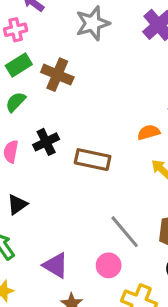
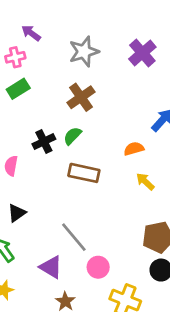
brown cross: (57, 75) -> (81, 97), moved, turned 32
green semicircle: (16, 102) -> (72, 136), moved
black cross: (46, 142) -> (44, 142), moved
gray line: (125, 232) -> (74, 237), moved

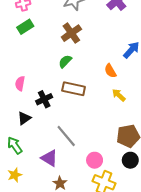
black cross: (44, 142) -> (44, 99), moved
orange semicircle: (134, 149) -> (110, 71), turned -104
pink circle: (98, 267) -> (95, 160), moved

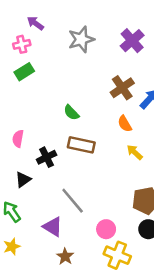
brown cross: (71, 33) -> (122, 88), moved
green semicircle: (65, 61) -> (71, 113), turned -88

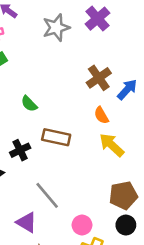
purple cross: (132, 41) -> (97, 19), moved
green semicircle: (71, 113) -> (29, 104), moved
yellow arrow: (135, 152) -> (112, 145), size x1.5

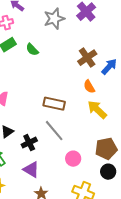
green semicircle: (29, 104) -> (32, 50), moved
black cross: (20, 150) -> (29, 143), moved
gray line: (47, 195) -> (54, 131), moved
pink circle: (82, 225) -> (73, 159), moved

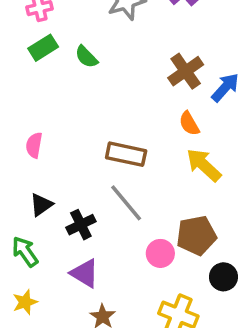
brown pentagon: (106, 149) -> (196, 235), moved

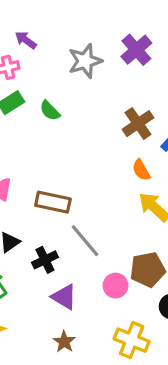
brown rectangle: (126, 154) -> (53, 202), moved
purple triangle: (85, 273) -> (64, 297), moved

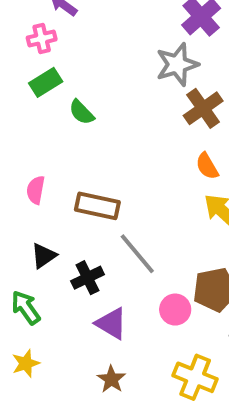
gray star: (85, 61) -> (177, 64), moved
green semicircle: (50, 111) -> (81, 112), moved

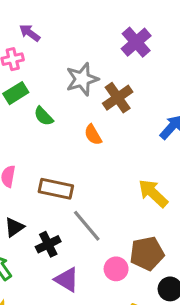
gray star: (177, 64) -> (82, 79), moved
brown cross: (203, 108) -> (118, 98), moved
orange semicircle: (207, 166) -> (93, 135), moved

